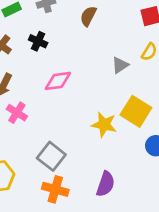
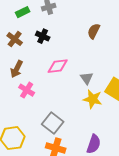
brown semicircle: (88, 16) -> (94, 31), moved
gray triangle: (120, 65) -> (87, 78), moved, turned -32

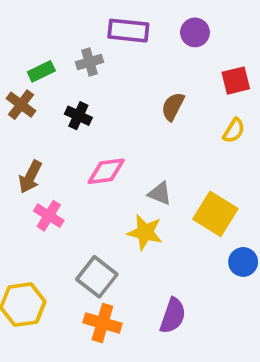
brown cross: (15, 39) -> (21, 105), moved
gray triangle: (87, 78) -> (160, 193), turned -32
yellow star: (93, 99) -> (145, 232), moved

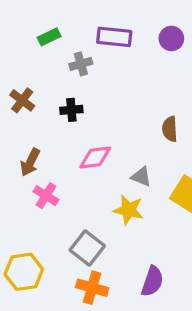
green rectangle: (41, 71) -> (49, 37), moved
brown semicircle: (173, 106) -> (170, 129), moved, turned -30
black cross: (78, 116) -> (71, 110), turned -30

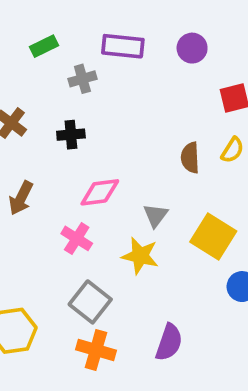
gray triangle: (141, 177) -> (156, 215), turned 45
pink cross: (46, 196) -> (77, 238), moved

